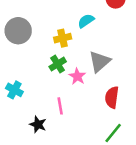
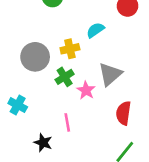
gray circle: (18, 31) -> (35, 57), moved

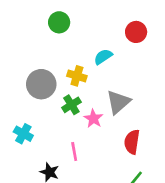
yellow cross: (70, 49) -> (77, 76), turned 30

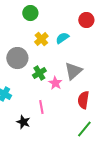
yellow cross: (77, 76) -> (41, 39), moved, turned 32

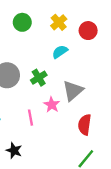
yellow cross: (41, 39) -> (59, 22), moved
green cross: (39, 73) -> (39, 78), moved
pink line: (41, 107) -> (30, 118), moved

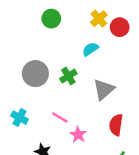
yellow cross: (59, 22) -> (99, 19), moved
pink star: (52, 105) -> (78, 135), moved
pink line: (30, 118) -> (60, 118), turned -49

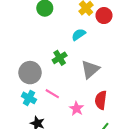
gray circle: (35, 74) -> (30, 73), moved
cyan cross: (19, 118) -> (29, 98), moved
pink star: (78, 135) -> (77, 109), moved

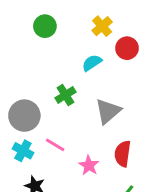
red circle: (104, 16) -> (127, 48), moved

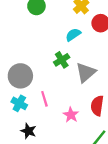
green cross: (65, 95) -> (62, 60), moved
pink line: (55, 145) -> (44, 99), turned 42

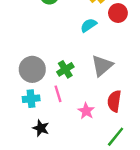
green cross: (62, 60) -> (65, 69), moved
cyan cross: (19, 103) -> (31, 99), turned -35

